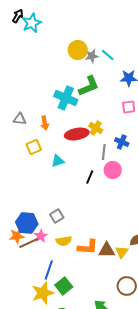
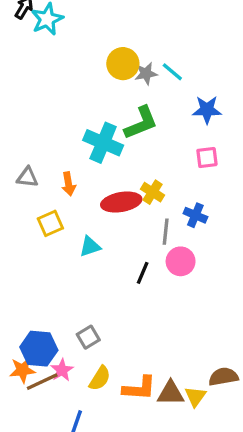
yellow semicircle: (64, 241) -> (100, 378), turned -49

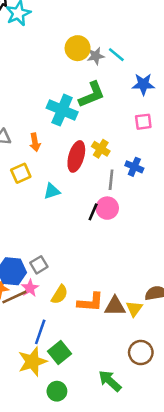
red ellipse: (121, 202) -> (76, 156), turned -64
pink circle: (181, 261) -> (107, 208), moved
gray square: (88, 337) -> (39, 265), moved

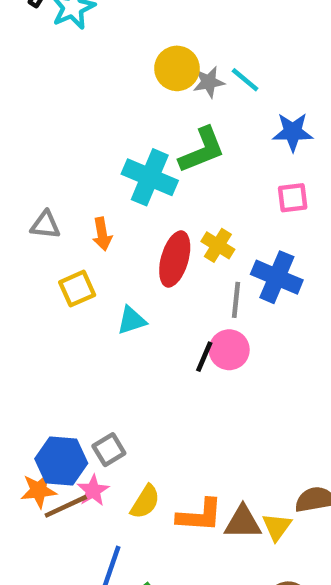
blue cross: (134, 167) -> (277, 277), size x1.5

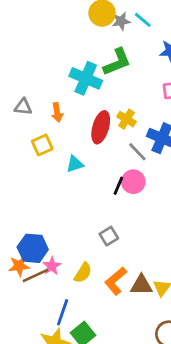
gray line: (236, 300) -> (137, 152), turned -50
gray square: (109, 450) -> (109, 236), moved
orange L-shape: (200, 515) -> (116, 281), turned 136

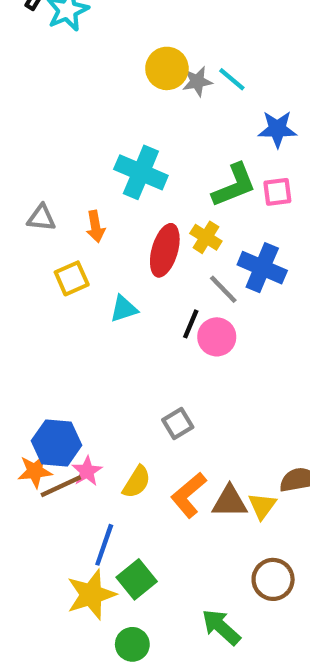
green L-shape: (117, 62) -> (234, 185), moved
black line: (118, 186) -> (191, 324), moved

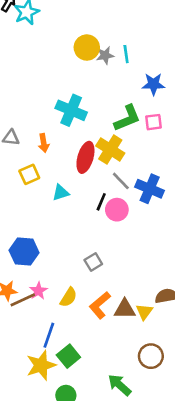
cyan line: (232, 79) -> (126, 54), turned 42
yellow cross: (206, 237) -> (110, 150), size x1.5
blue cross: (262, 268) -> (150, 189), moved
blue hexagon: (57, 443) -> (24, 252), moved

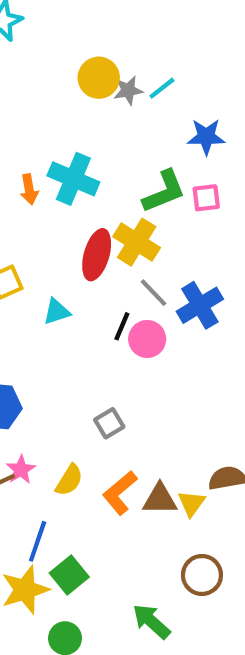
cyan line: (126, 54) -> (162, 88), turned 60
orange arrow: (44, 143) -> (29, 189), moved
blue cross: (150, 189) -> (200, 305), turned 36

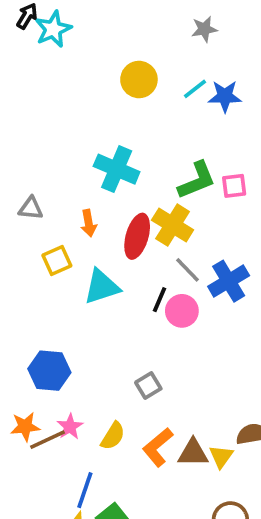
gray star: (128, 90) -> (204, 29), moved
blue star: (206, 137) -> (225, 96), moved
orange arrow: (29, 189) -> (89, 223), moved
cyan triangle: (57, 312) -> (102, 287), size x1.5

